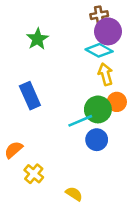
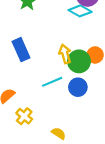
yellow arrow: (105, 74) -> (65, 54), moved
cyan line: (80, 121) -> (52, 82), moved

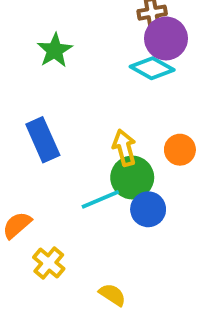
green circle: (79, 61) -> (132, 177), moved

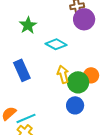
cyan diamond: (152, 68) -> (56, 44), moved
green circle: (132, 177) -> (78, 82), moved
cyan line: (100, 199) -> (26, 118), moved

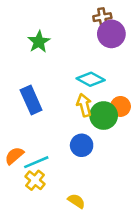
cyan diamond: (56, 44) -> (91, 79), moved
blue circle: (75, 105) -> (82, 145), moved

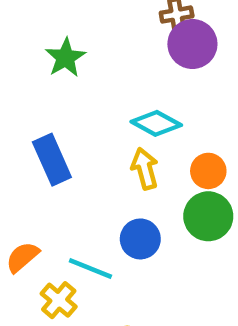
green circle: (104, 116) -> (208, 216), moved
cyan line: (36, 162) -> (90, 268), moved, turned 45

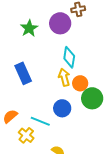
purple circle: (192, 44) -> (60, 23), moved
cyan diamond: (156, 123) -> (69, 57), turned 70
orange circle: (208, 171) -> (80, 83), moved

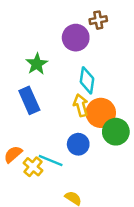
green star: (29, 28) -> (37, 64), moved
orange circle: (80, 83) -> (101, 113), size x1.5
yellow cross: (26, 135) -> (33, 167), moved

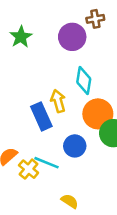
green star: (37, 64) -> (21, 37), moved
blue rectangle: (29, 100) -> (41, 116), moved
yellow arrow: (81, 105) -> (58, 101), moved

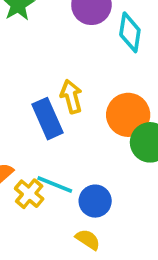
cyan diamond: (84, 81) -> (130, 32), moved
blue circle: (75, 146) -> (95, 201), moved

